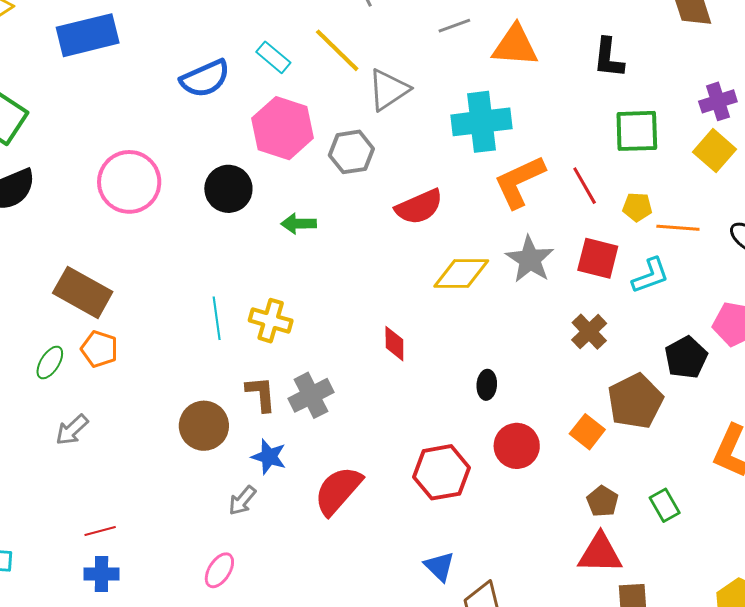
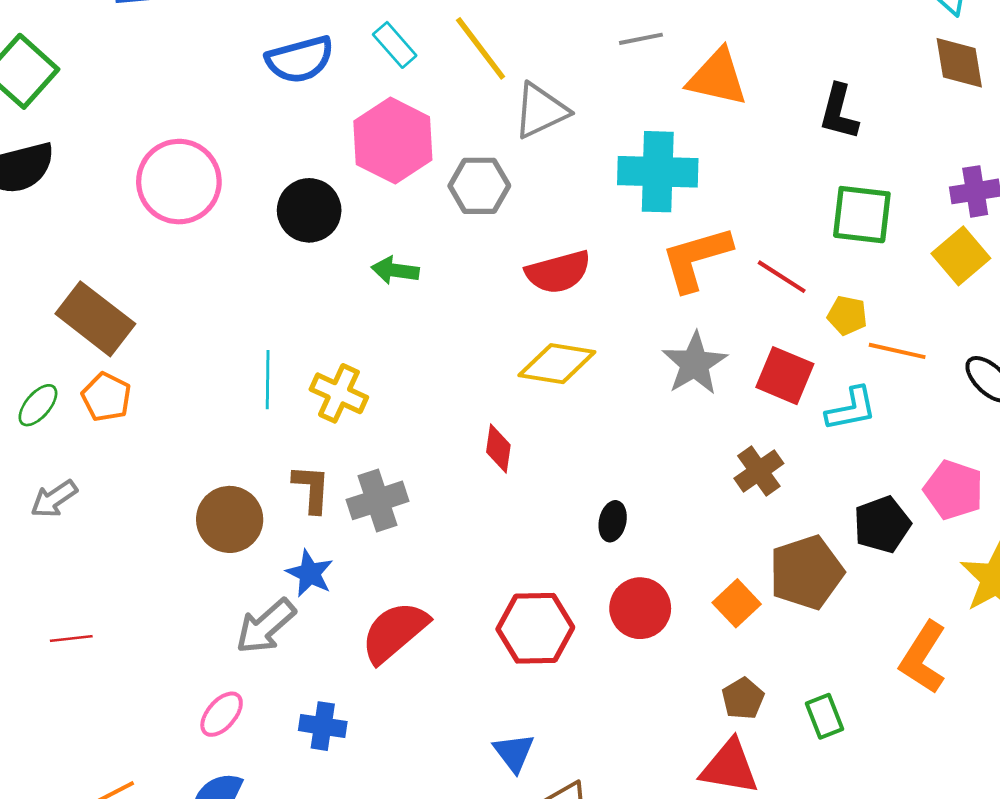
red line: (585, 186) -> (782, 277), turned -36
yellow diamond: (461, 274) -> (557, 364), moved
gray arrow: (242, 501) -> (266, 626), size x1.5
blue cross: (102, 574) -> (323, 726), moved

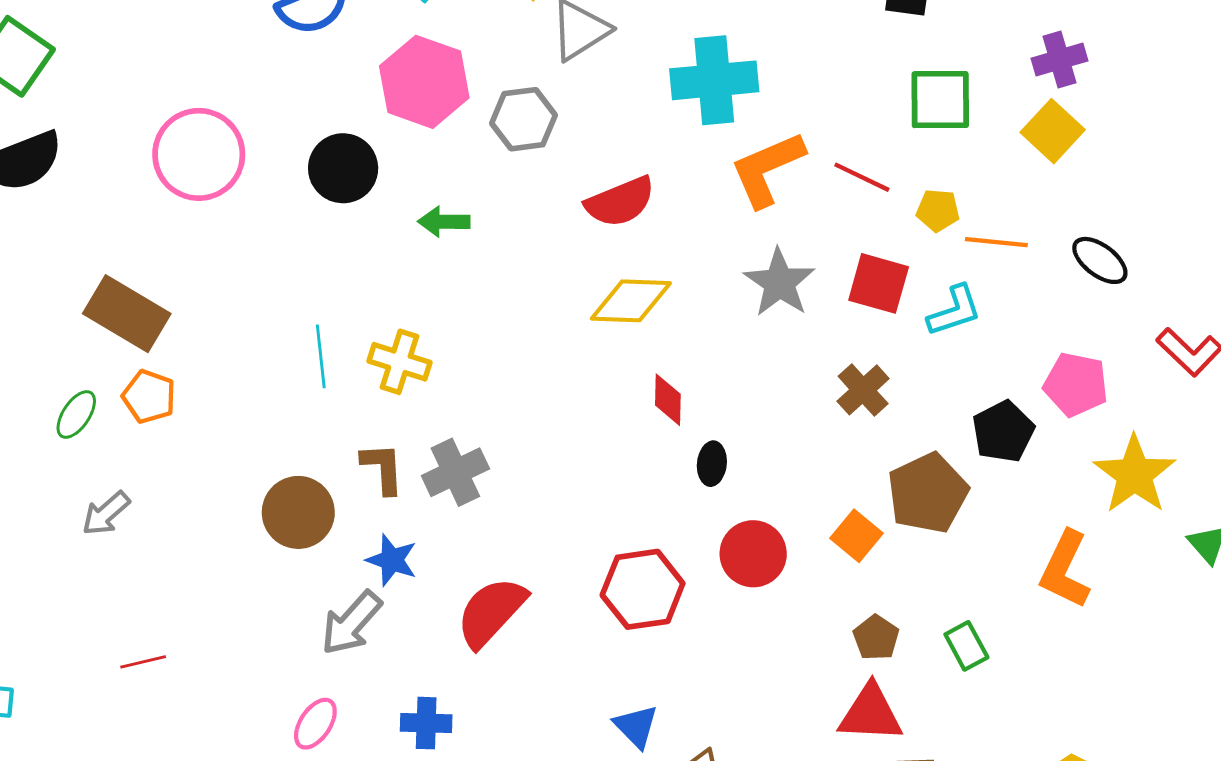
red diamond: (498, 448) -> (668, 400), moved

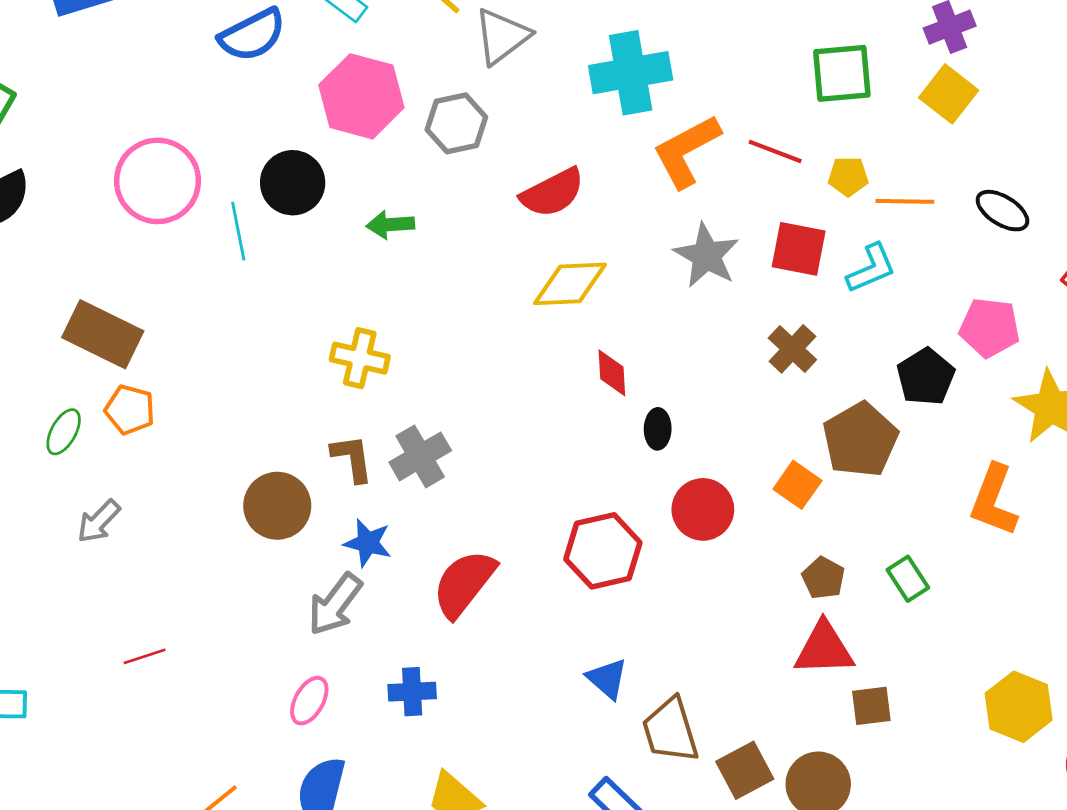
cyan line: (321, 356) -> (238, 231), moved

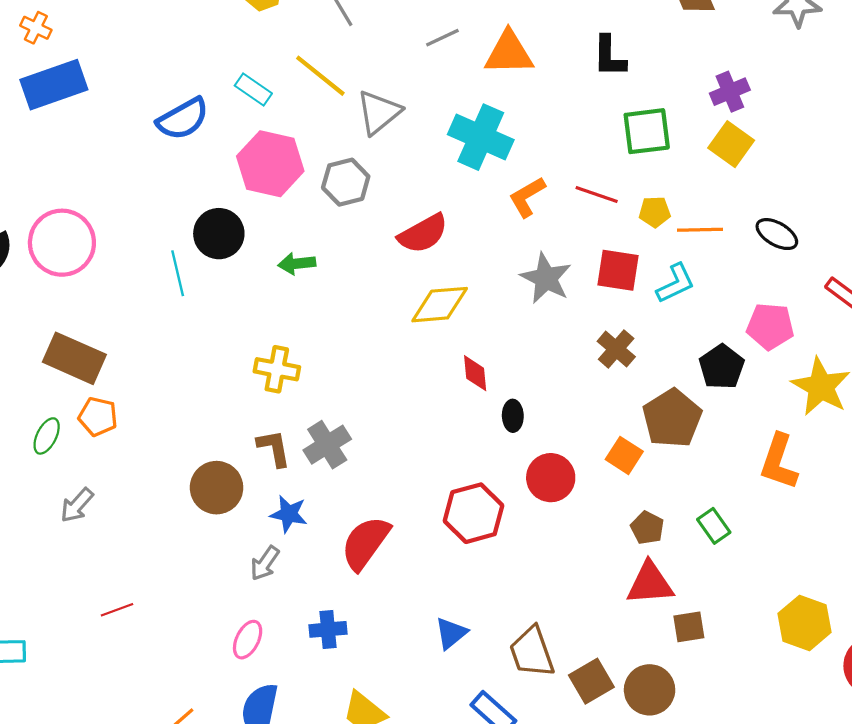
cyan cross: (631, 73) -> (481, 137), turned 36
orange L-shape: (686, 151) -> (527, 197), size x0.7
pink circle: (158, 181) -> (62, 243), moved
gray arrow: (335, 604) -> (265, 563), size x0.7
blue triangle: (607, 679) -> (451, 633), moved, turned 42

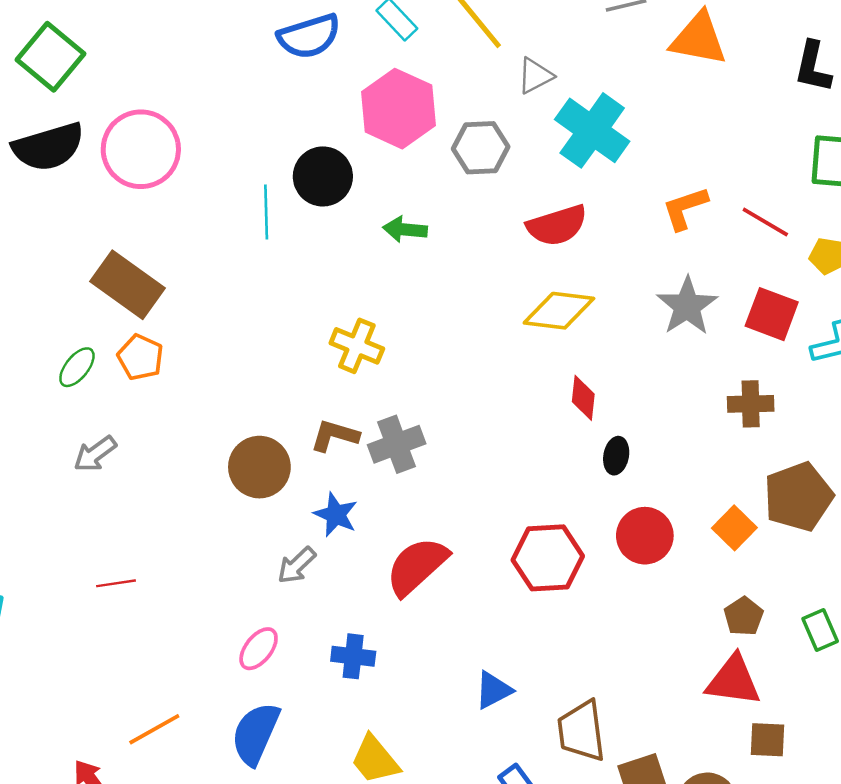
gray triangle: (379, 112) -> (535, 76), size x0.7
cyan cross: (481, 137) -> (592, 130), moved
brown cross: (616, 349) -> (751, 404), turned 36
brown L-shape: (274, 448) -> (335, 436), turned -75

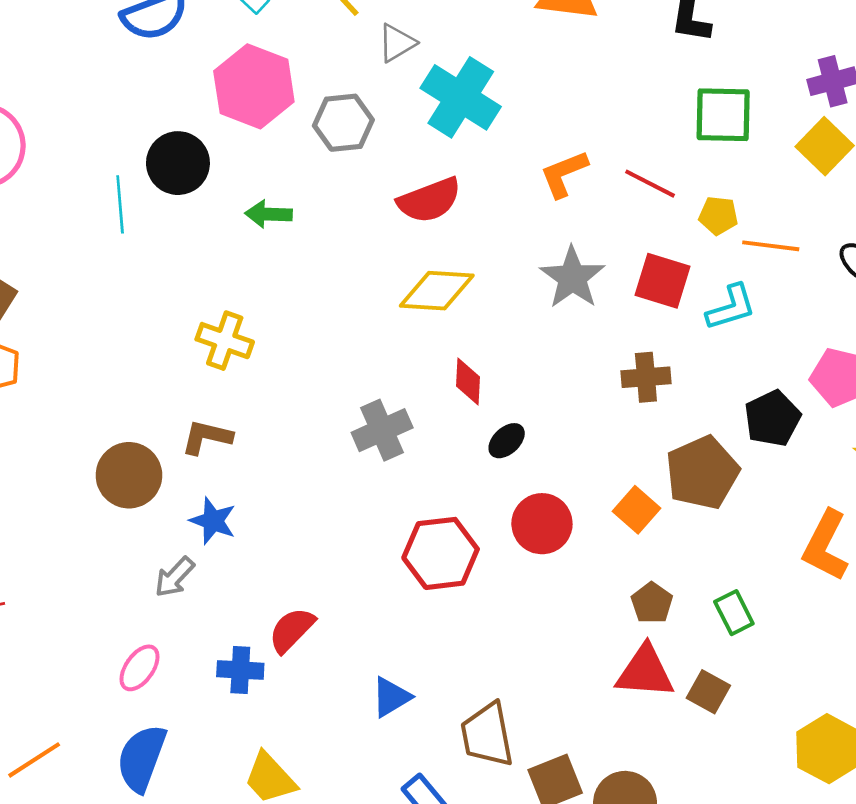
gray cross: (397, 444) -> (382, 430), moved
black ellipse: (616, 456) -> (507, 441), turned 40
red semicircle: (417, 566) -> (292, 630), moved, size x0.7
brown square: (767, 740) -> (708, 692), moved, turned 30

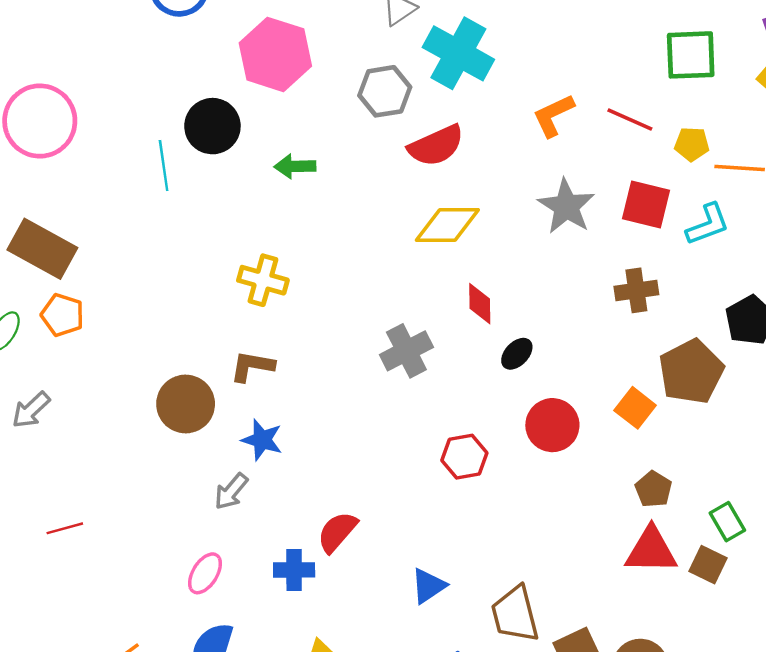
gray hexagon: (343, 123) -> (385, 91), moved
red hexagon: (441, 553) -> (464, 457), size x0.7
green rectangle: (734, 613) -> (727, 522), moved

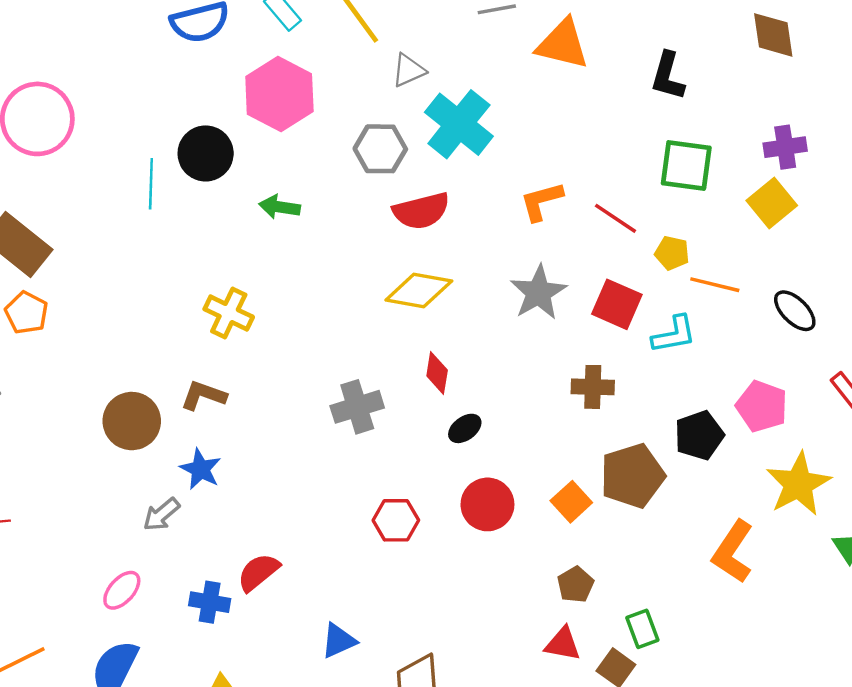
red triangle: (651, 550) -> (563, 644), size x0.7

